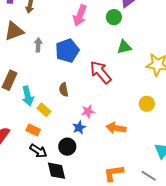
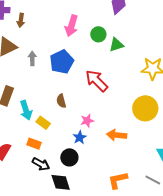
green circle: (114, 17) -> (98, 34), moved
green triangle: (124, 47) -> (116, 45), moved
yellow circle: (147, 104) -> (145, 108), size x1.6

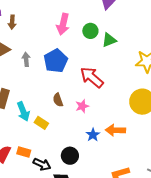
pink star: (87, 121) -> (82, 106), moved
blue star: (80, 137) -> (93, 135), moved
orange rectangle: (34, 144) -> (24, 152), moved

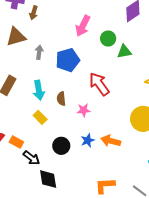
cyan arrow: (23, 112) -> (39, 90), moved
black circle: (70, 156) -> (61, 146), moved

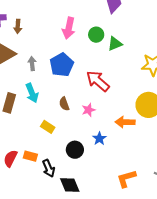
cyan arrow: (39, 90) -> (32, 93), moved
orange arrow: (111, 141) -> (125, 122), moved
black arrow: (31, 158) -> (49, 168), turned 42

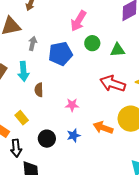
green circle: (96, 35) -> (92, 43), moved
red arrow: (98, 81) -> (113, 84), moved, turned -40
brown semicircle: (64, 104) -> (39, 90), moved
yellow rectangle: (48, 127) -> (22, 118), moved

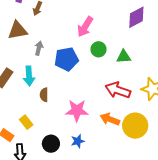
pink star: (72, 105) -> (77, 111), size x1.6
orange arrow: (103, 128) -> (110, 119), moved

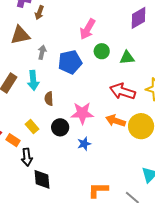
black circle: (51, 144) -> (60, 127), moved

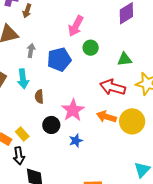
green triangle: (127, 58) -> (125, 59), moved
pink star: (82, 113) -> (73, 110), turned -30
yellow rectangle: (32, 127) -> (22, 134), moved

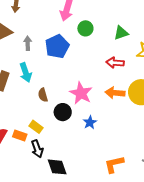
red arrow: (113, 87) -> (115, 63), size x0.7
brown semicircle: (39, 97) -> (43, 95), moved

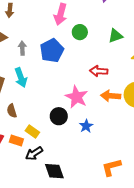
red arrow: (115, 63) -> (99, 71), moved
brown semicircle: (43, 95) -> (12, 111), moved
black arrow: (37, 149) -> (34, 153), turned 78

